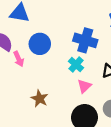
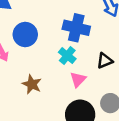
brown star: (40, 99) -> (32, 84), moved

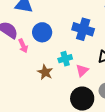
cyan cross: (67, 56) -> (65, 59), moved, turned 32

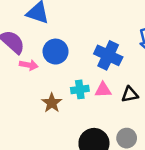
pink arrow: (23, 46) -> (29, 65), turned -64
pink triangle: (82, 70) -> (103, 90), moved, turned 32

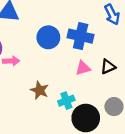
blue circle: (56, 52) -> (48, 37), moved
cyan cross: (80, 89) -> (66, 101), moved

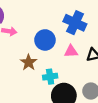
blue circle: (48, 37) -> (45, 40), moved

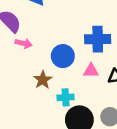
blue cross: (75, 23) -> (98, 39), turned -30

